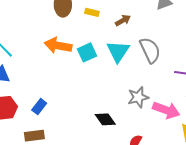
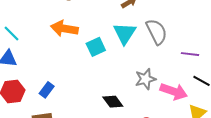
cyan square: (87, 52) -> (96, 47), moved

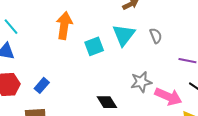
orange arrow: (64, 28) -> (64, 26), turned 84
gray semicircle: (157, 32) -> (156, 36), size x0.6

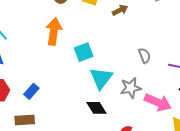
cyan triangle: (124, 35) -> (101, 78), moved
gray semicircle: (156, 36) -> (144, 56), moved

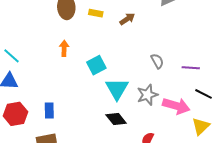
orange arrow: (54, 31) -> (64, 48), size x0.6
blue rectangle: (31, 91) -> (49, 111), turned -35

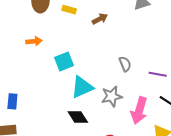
orange arrow: (64, 48) -> (34, 41), turned 77
cyan triangle: (117, 89) -> (82, 87), turned 30
pink arrow: (176, 106) -> (139, 111), turned 84

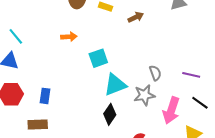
gray semicircle: (125, 64) -> (155, 73), moved
black diamond: (78, 117) -> (110, 114), turned 65

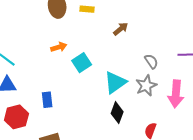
brown arrow: (136, 17) -> (121, 29), moved
cyan square: (98, 58) -> (82, 63), moved
blue rectangle: (45, 96) -> (47, 100), moved

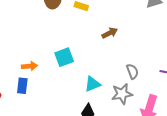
orange arrow: (59, 47) -> (30, 66), moved
cyan triangle: (115, 82) -> (93, 84), size x0.7

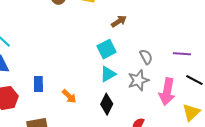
cyan square: (64, 57) -> (107, 49), moved
orange arrow: (30, 66) -> (69, 96), moved, turned 56

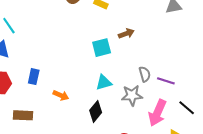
cyan square: (107, 49) -> (102, 48), moved
purple line: (182, 54) -> (166, 81), moved
orange arrow: (69, 96) -> (61, 95), turned -35

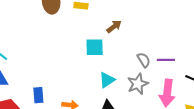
cyan square: (102, 48) -> (95, 47), turned 30

